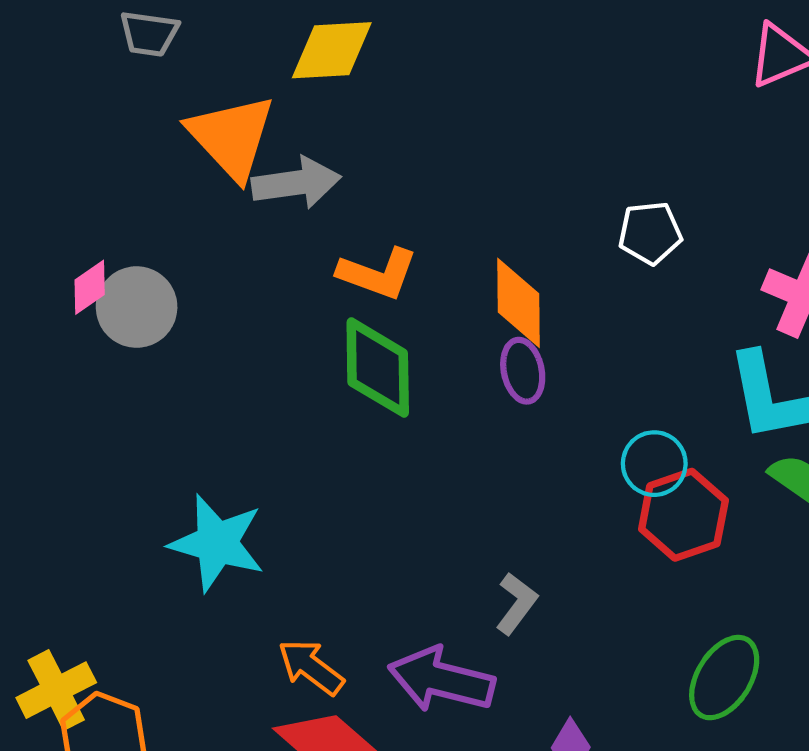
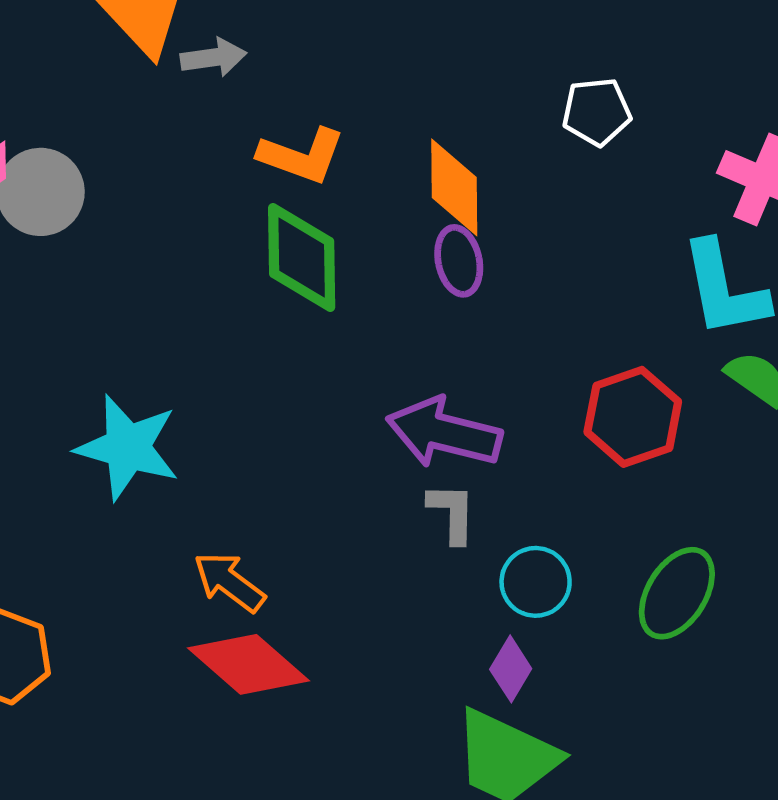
gray arrow: (296, 183) -> (213, 57), size x0.7
cyan circle: (654, 464) -> (536, 582), moved
gray L-shape: (516, 603) -> (452, 513), turned -36
purple arrow: (441, 680) -> (444, 433), moved

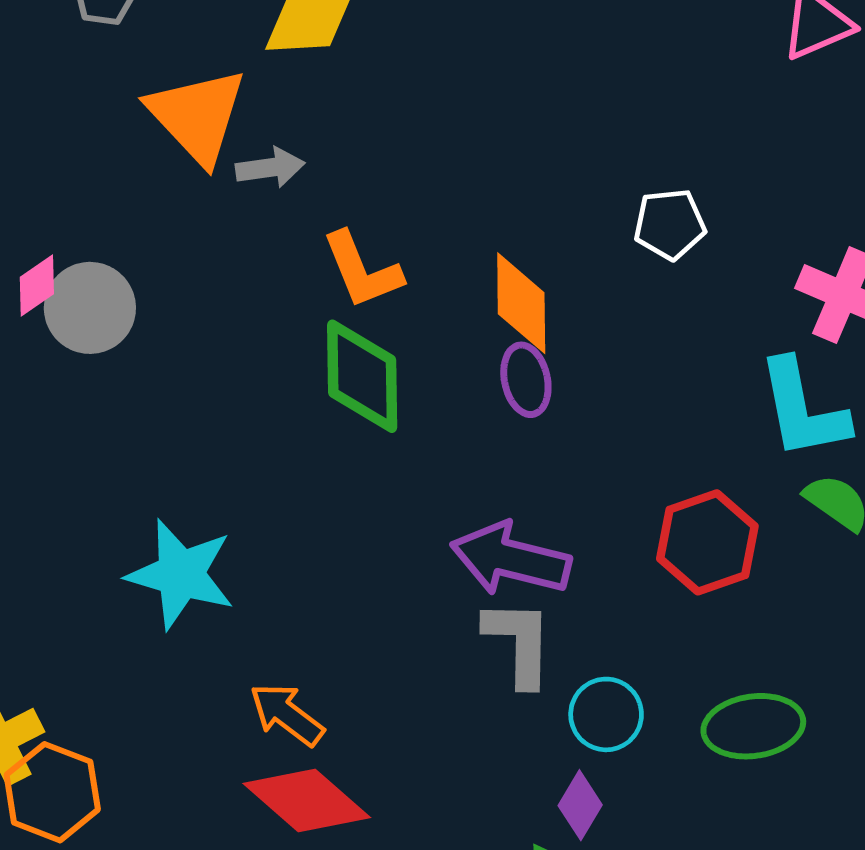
orange L-shape: (302, 156) -> (362, 270), turned 48
gray L-shape: (452, 513) -> (519, 643), size x1.4
green ellipse: (677, 593) -> (753, 726), turned 50

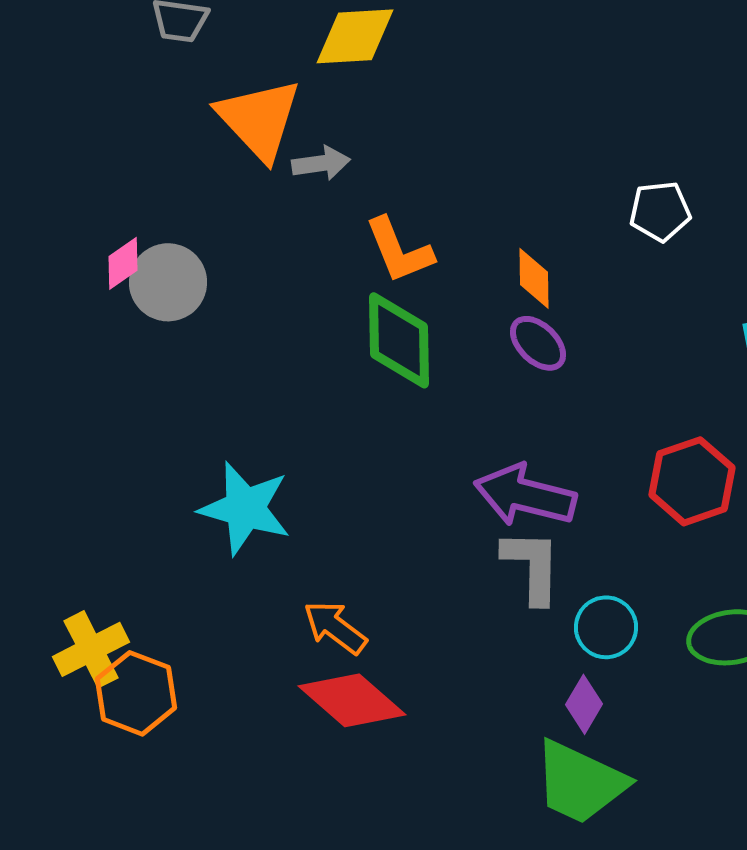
orange diamond: (521, 303) -> (534, 278), size x0.7
purple ellipse: (526, 380) -> (538, 343), turned -34

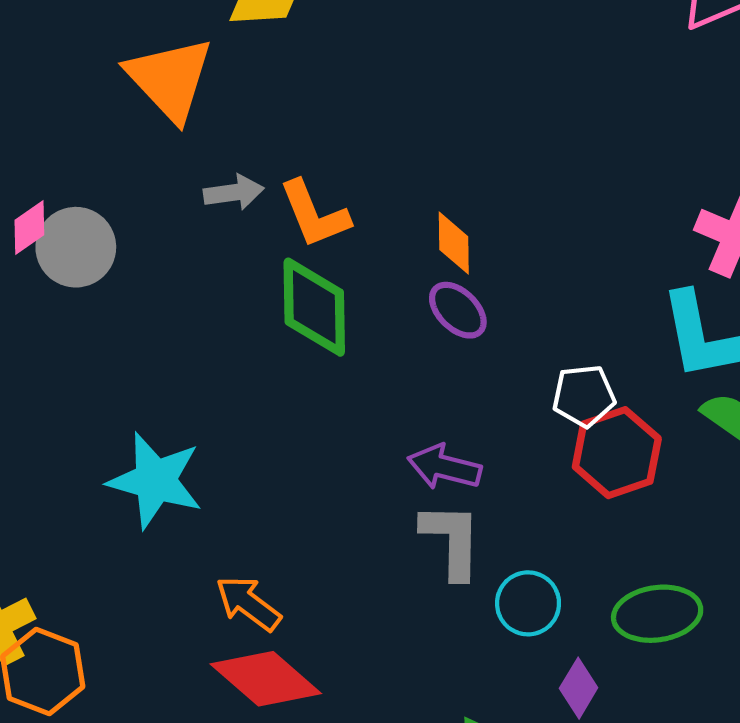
gray arrow: (321, 163) -> (234, 192), moved
white pentagon: (660, 211) -> (584, 396), moved
purple arrow: (525, 495) -> (444, 467), size x0.7
purple diamond: (584, 704) -> (579, 688), moved

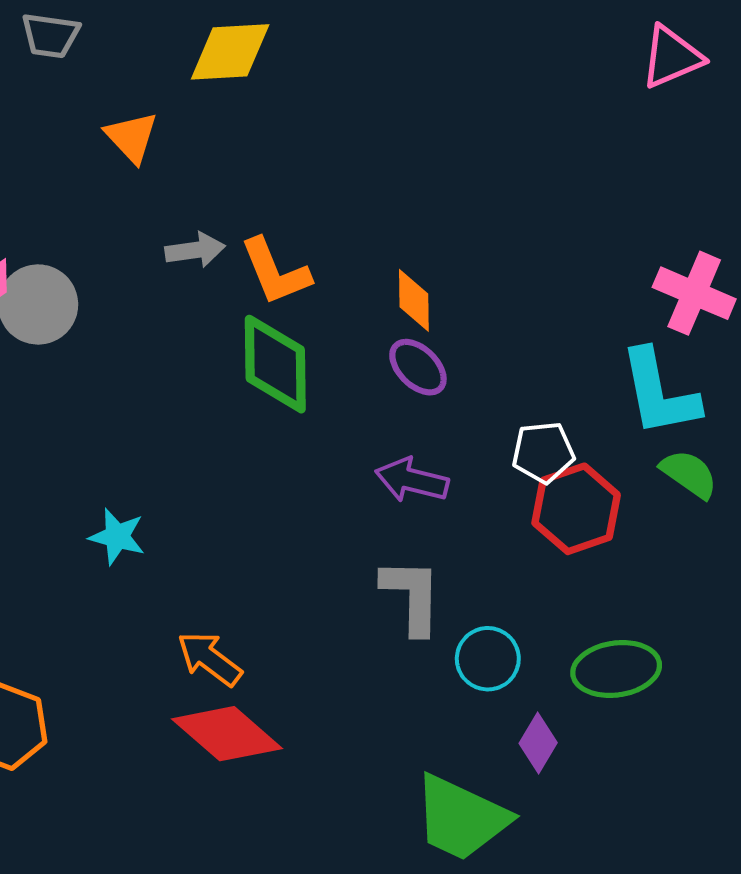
orange triangle: (170, 79) -> (131, 137), size x0.6
purple arrow: (444, 467) -> (412, 480), moved
cyan star: (155, 481) -> (117, 537), size x0.6

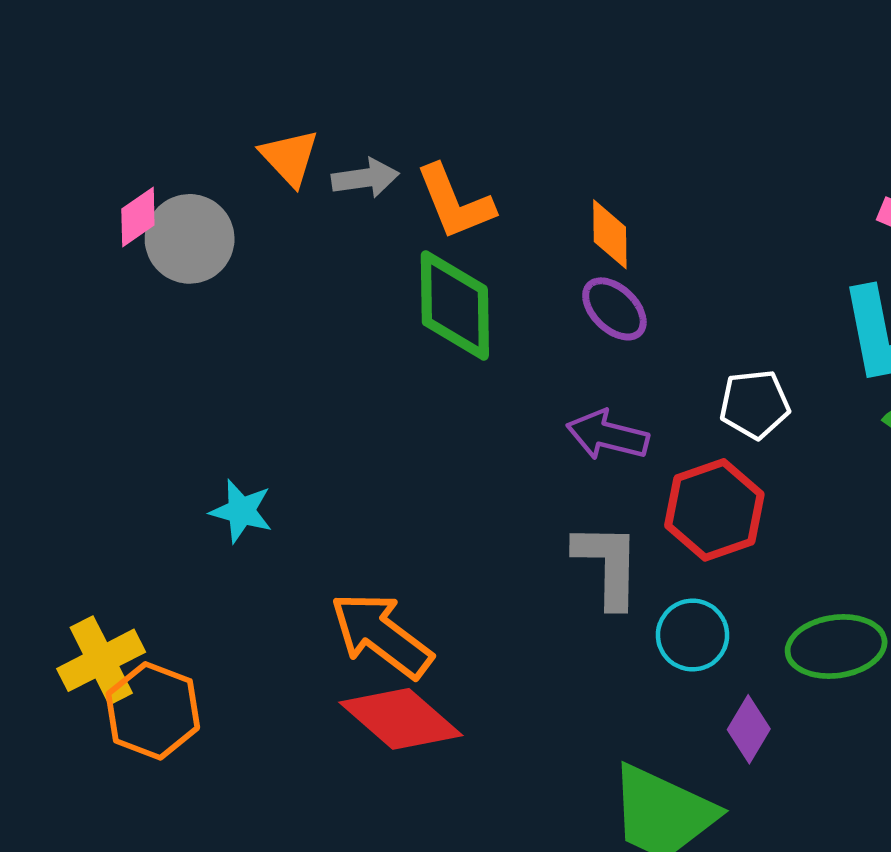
orange triangle: (131, 137) -> (289, 157), moved
red hexagon: (576, 509) -> (714, 510), moved
cyan star: (117, 537) -> (241, 511), moved
orange arrow: (210, 659) -> (381, 635), size x1.4

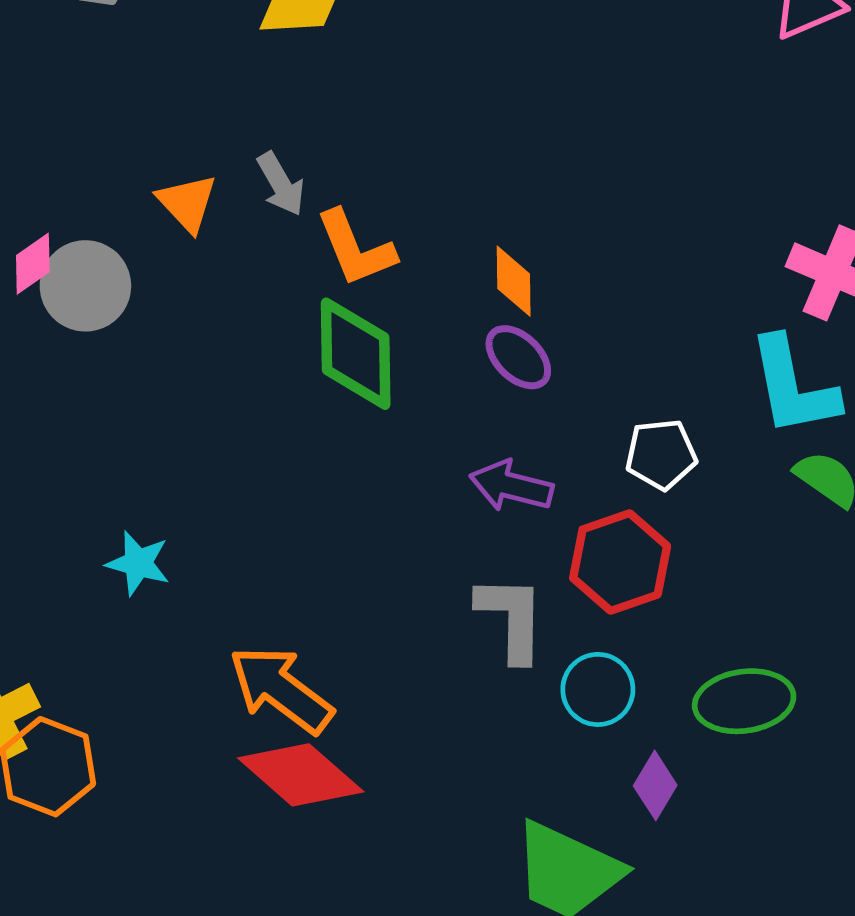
gray arrow: (365, 178) -> (281, 184), moved, turned 68

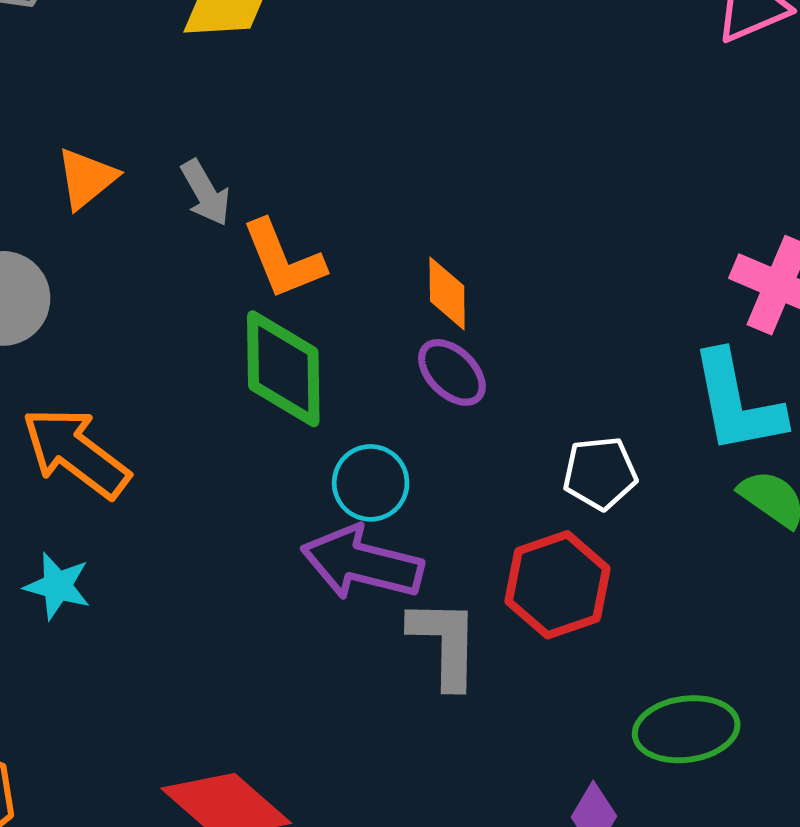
orange triangle: (187, 203) -> (87, 178), moved, turned 34
purple arrow: (511, 486) -> (362, 563), moved, size x1.4
orange arrow: (281, 689) -> (76, 453), moved
cyan circle: (598, 689) -> (371, 483), moved

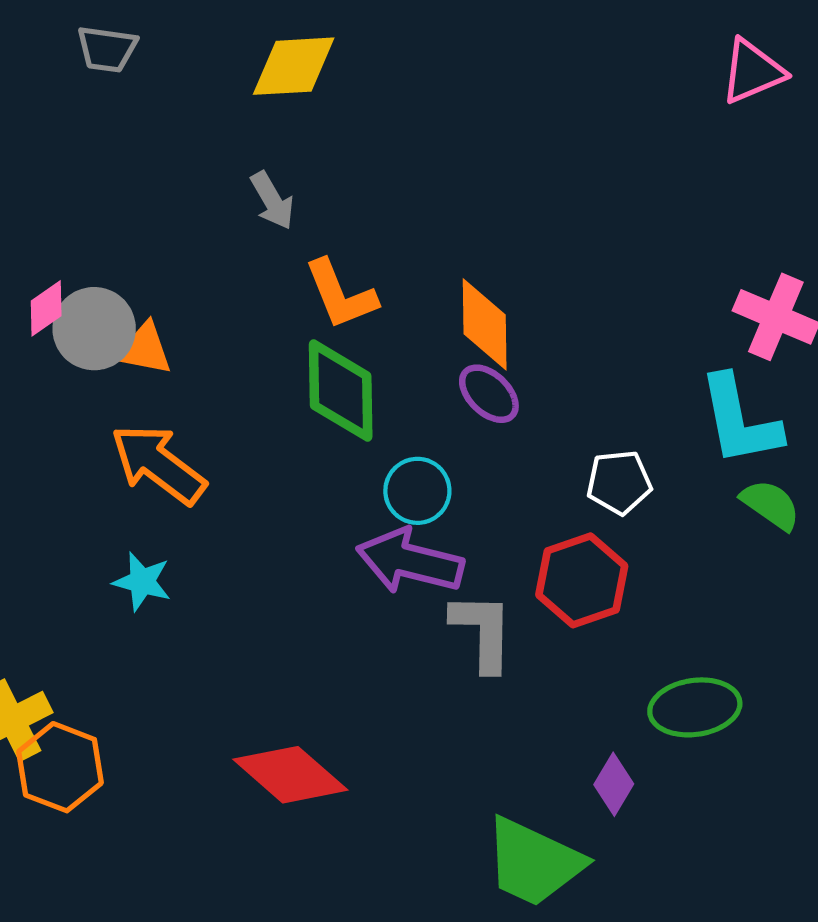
orange triangle: (87, 178) -> (144, 349), moved, turned 50
gray arrow: (206, 193) -> (272, 201), moved
orange diamond: (447, 294) -> (485, 324), size x1.4

